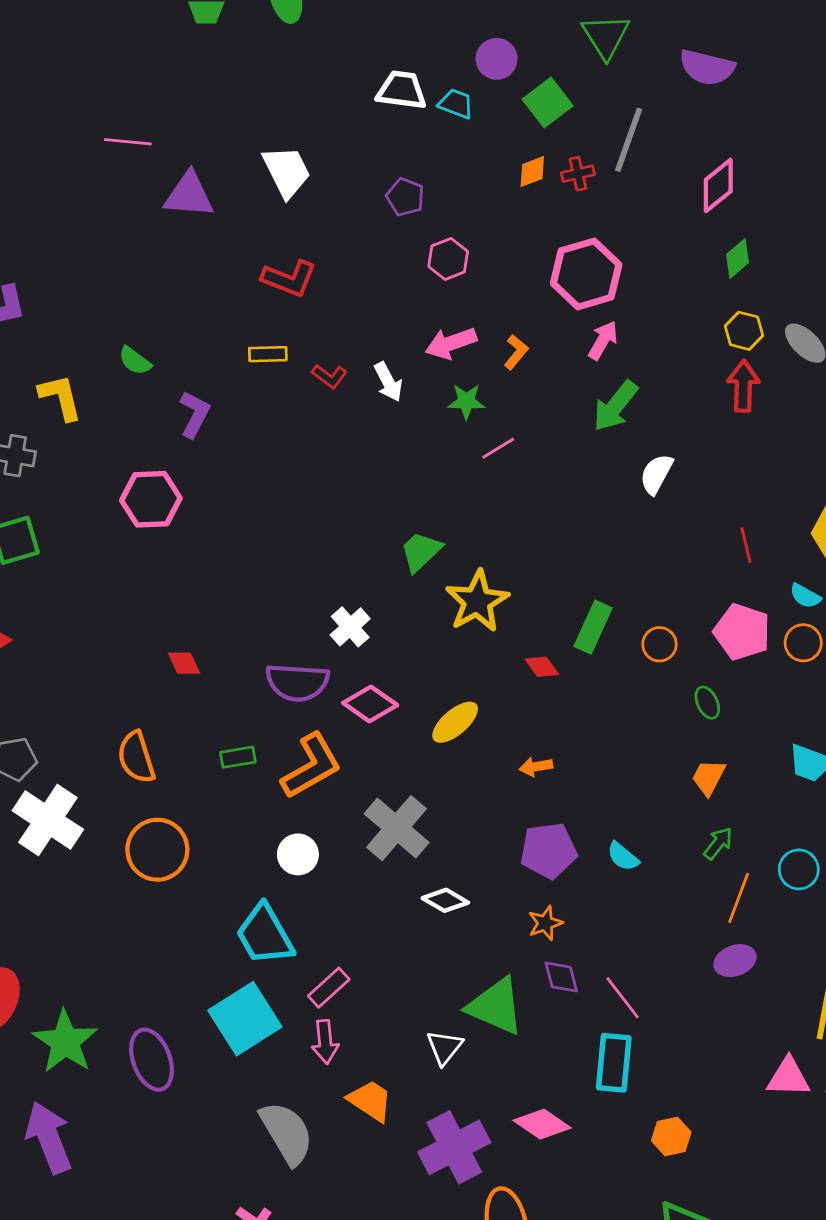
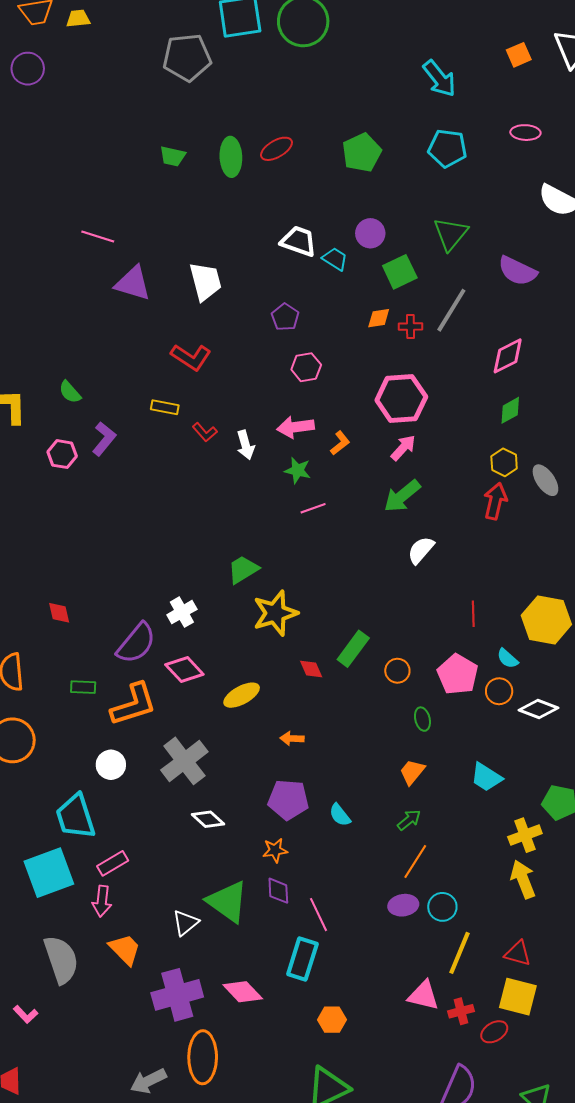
pink hexagon: (151, 499) -> (62, 454), moved, size x0.7
purple semicircle: (297, 682) -> (136, 643), turned -66
cyan circle: (799, 869) -> (442, 907), moved

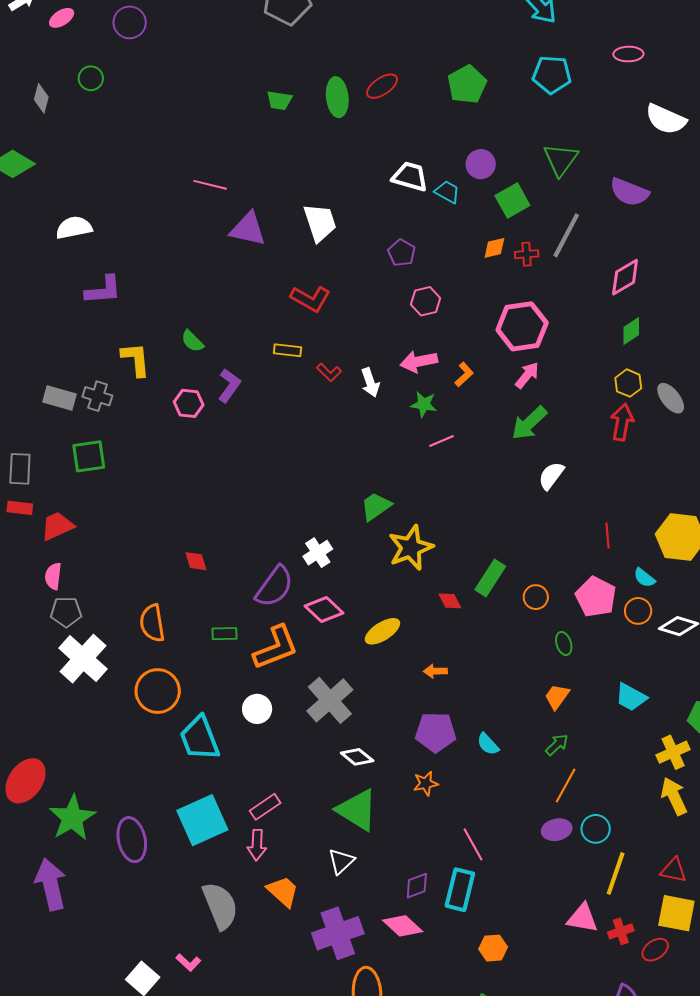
cyan trapezoid: (75, 816) -> (200, 738), moved
purple diamond: (278, 891) -> (417, 886), moved, turned 76
green triangle: (228, 902) -> (357, 810), moved

